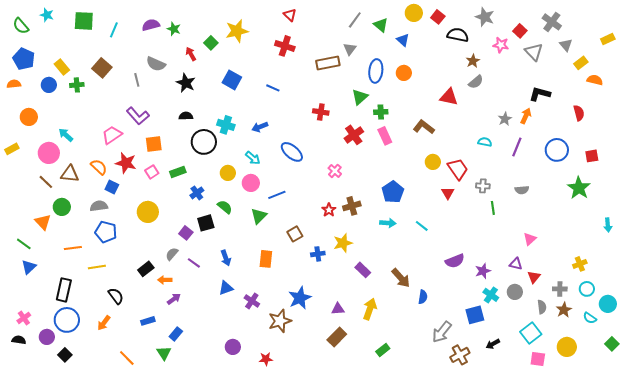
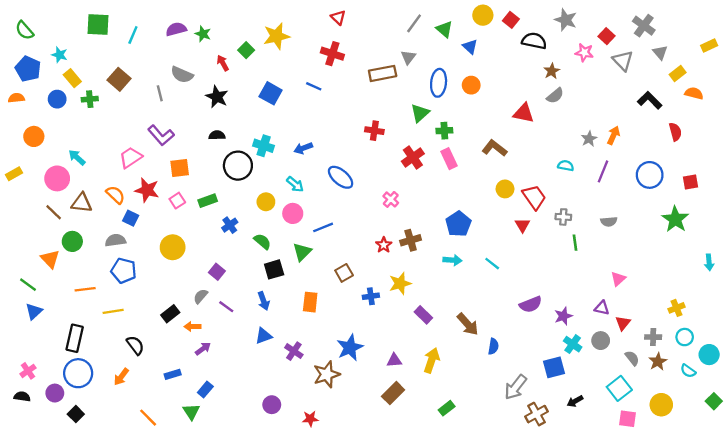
cyan star: (47, 15) -> (59, 55), moved
blue line: (273, 88) -> (314, 86), moved
black L-shape: (540, 94) -> (650, 100), moved, turned 30
black square: (206, 223) -> (274, 269), moved
gray semicircle: (542, 307) -> (632, 358), turned -32

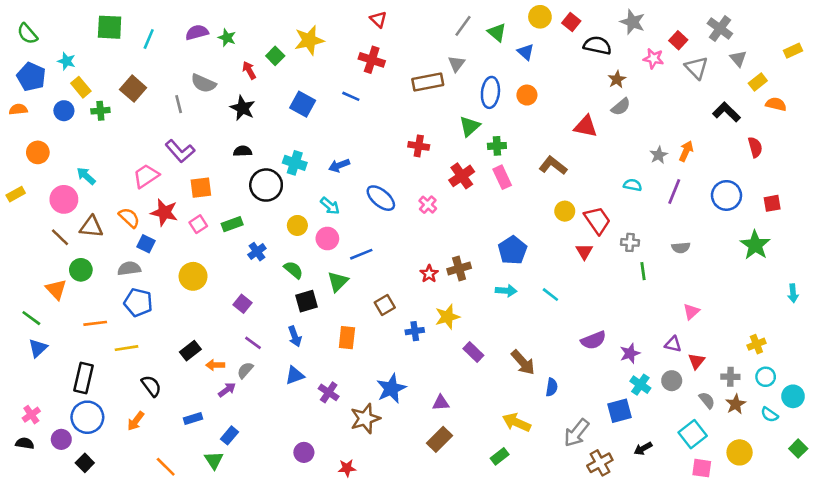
pink cross: (391, 199) -> (428, 205), moved
gray semicircle: (201, 296) -> (245, 370), moved
yellow arrow: (432, 360) -> (516, 422), moved, turned -85

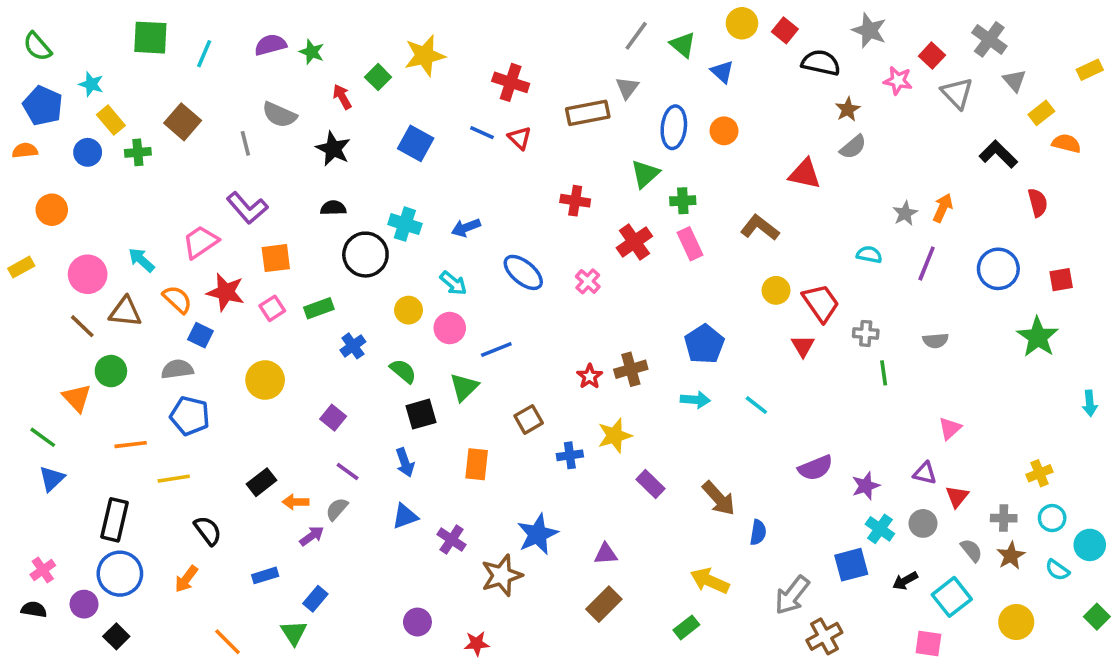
red triangle: (378, 19) -> (520, 138), moved
cyan arrow: (86, 176) -> (141, 260), moved
black arrow: (643, 449) -> (905, 581), moved
pink square: (702, 468) -> (928, 644), moved

